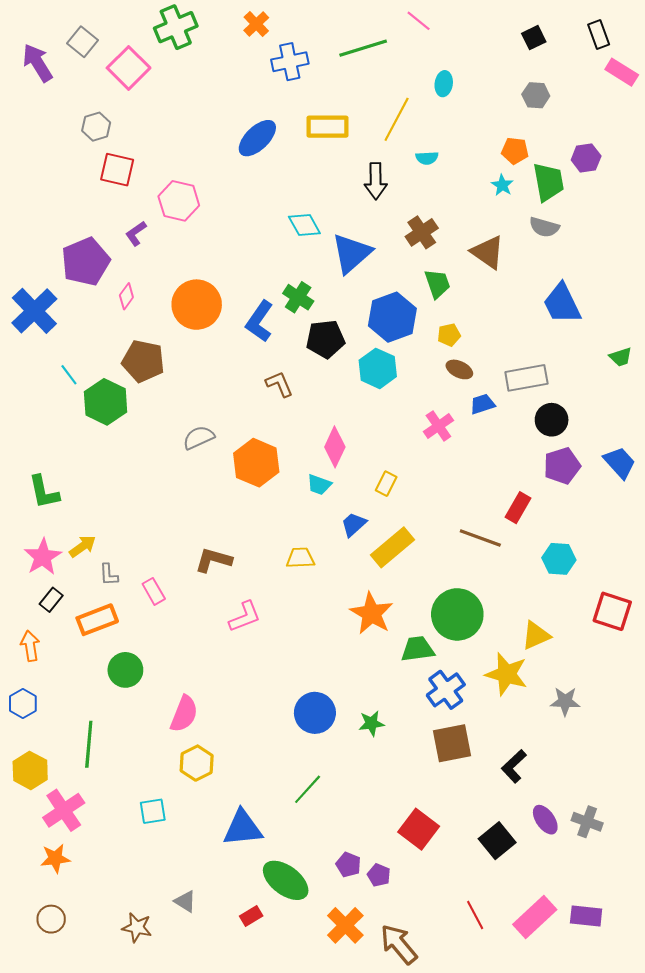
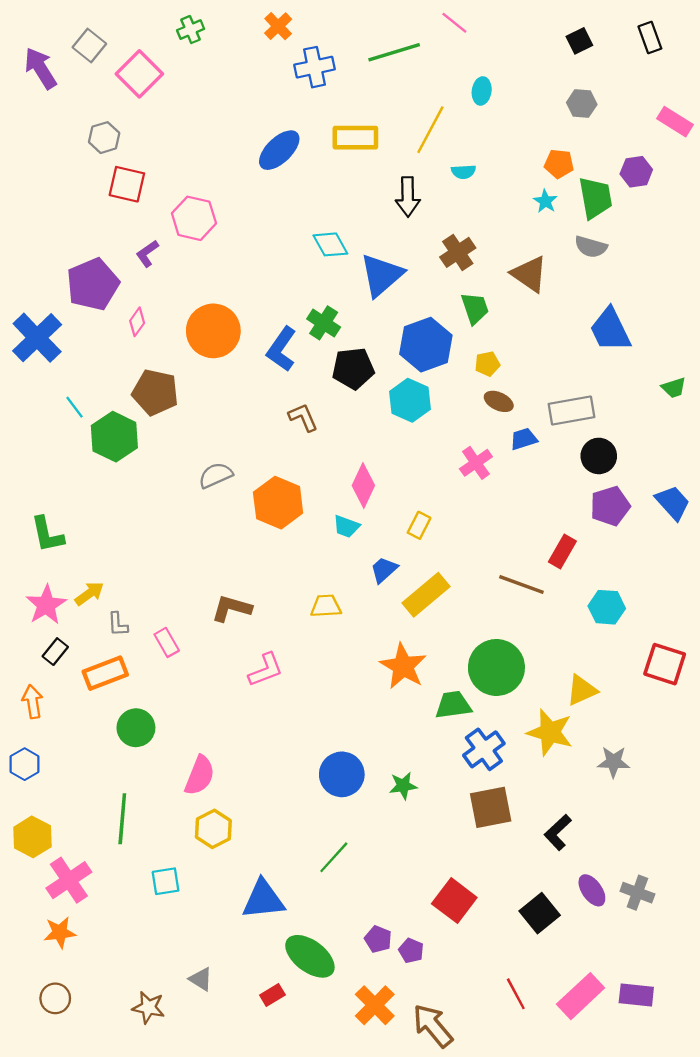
green cross: (176, 27) -> (191, 30), size x0.6
pink rectangle: (622, 72) -> (675, 122), moved
green line: (89, 744) -> (122, 819), moved

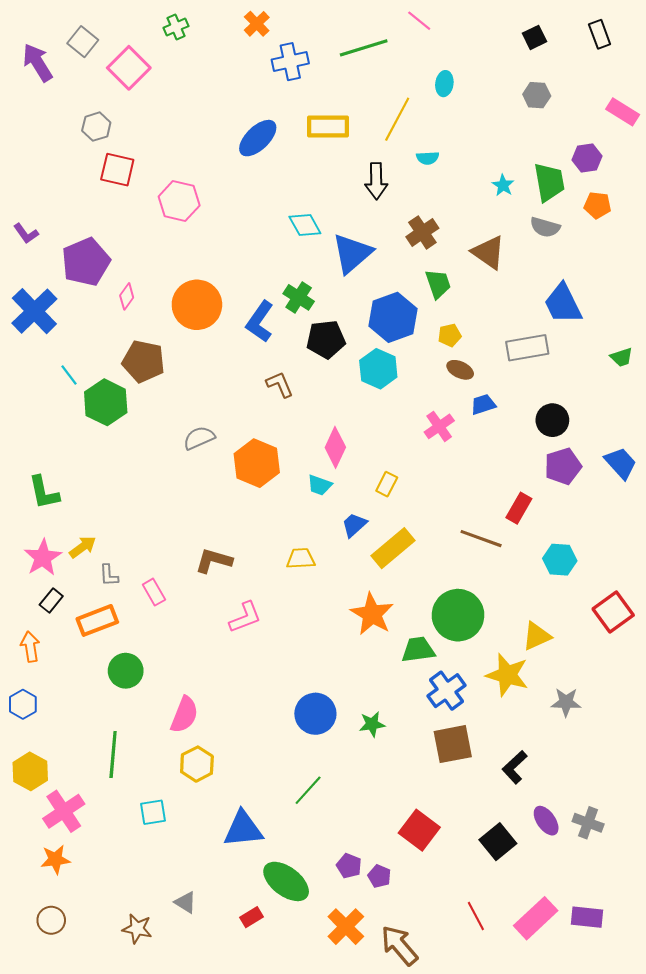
orange pentagon: (559, 164) -> (597, 205), moved
purple L-shape: (147, 254) -> (26, 233), moved, turned -90
gray rectangle: (571, 410) -> (527, 348), moved
red square: (665, 664) -> (613, 612), turned 36

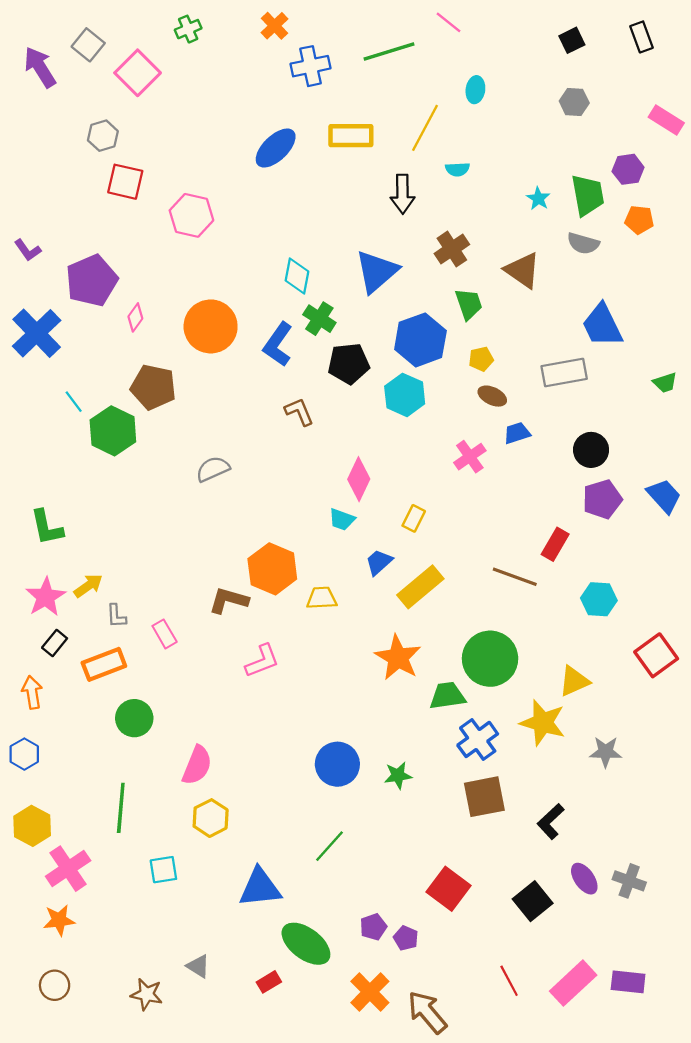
cyan diamond: (305, 225) -> (297, 276), moved, turned 40
orange hexagon: (257, 463) -> (272, 569), moved
purple pentagon: (349, 866) -> (373, 927), turned 30

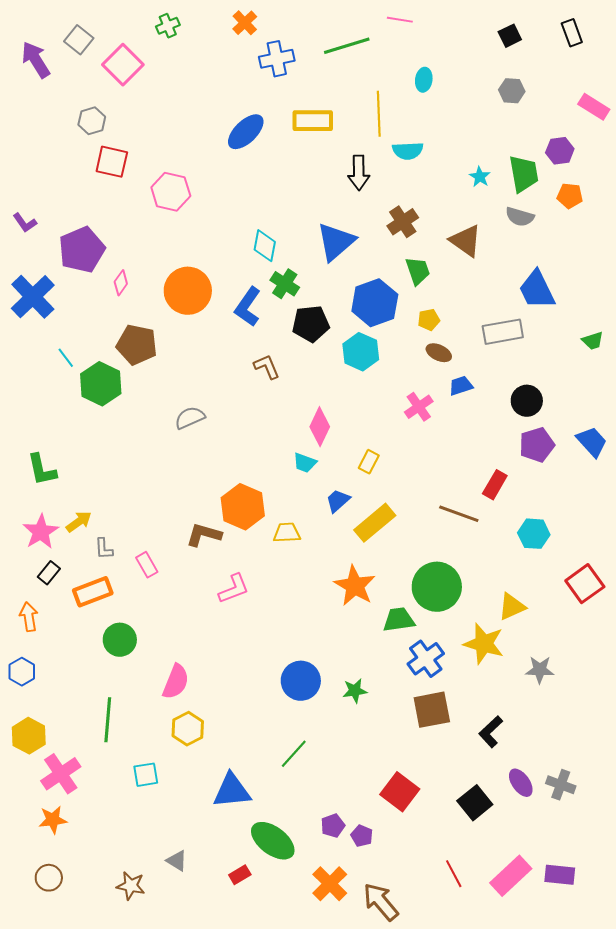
pink line: (448, 22) -> (400, 20), turned -30
yellow line: (425, 128) -> (379, 114), turned -30
cyan semicircle: (457, 169) -> (408, 151), size x1.4

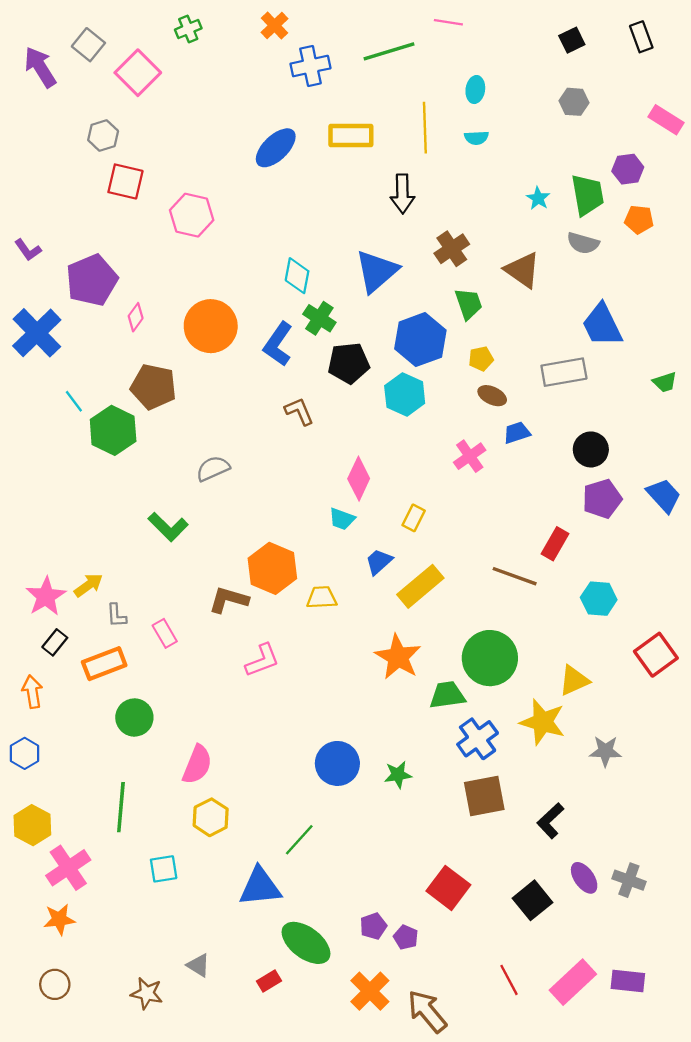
cyan semicircle: (408, 151) -> (476, 138), moved, size x0.7
green L-shape: (42, 470) -> (168, 527), moved, turned -33
green line: (294, 754) -> (299, 840), moved

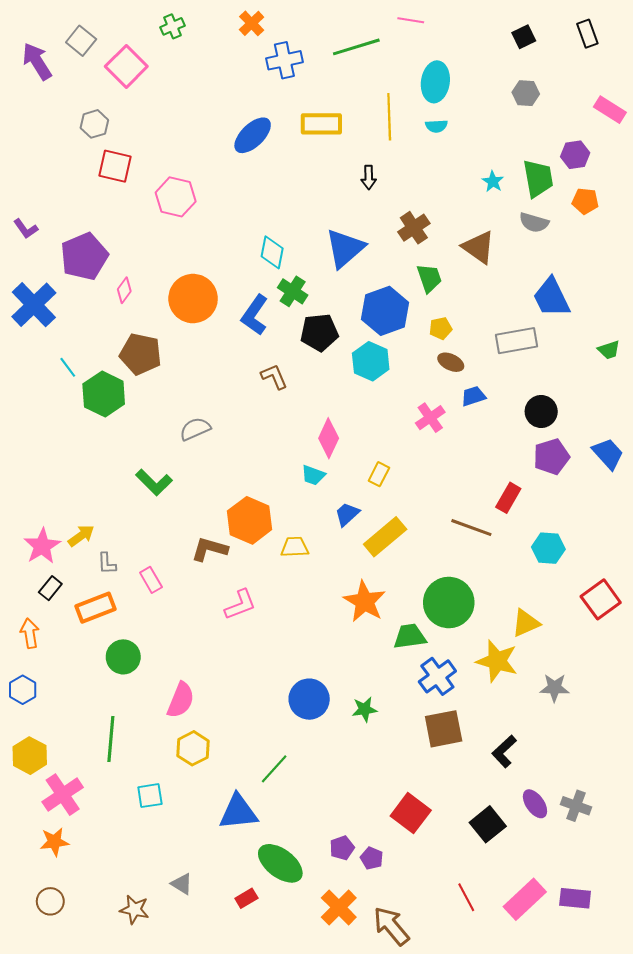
cyan ellipse: (475, 90) -> (435, 82), size x1.6
black arrow: (402, 194) -> (369, 177), size x0.7

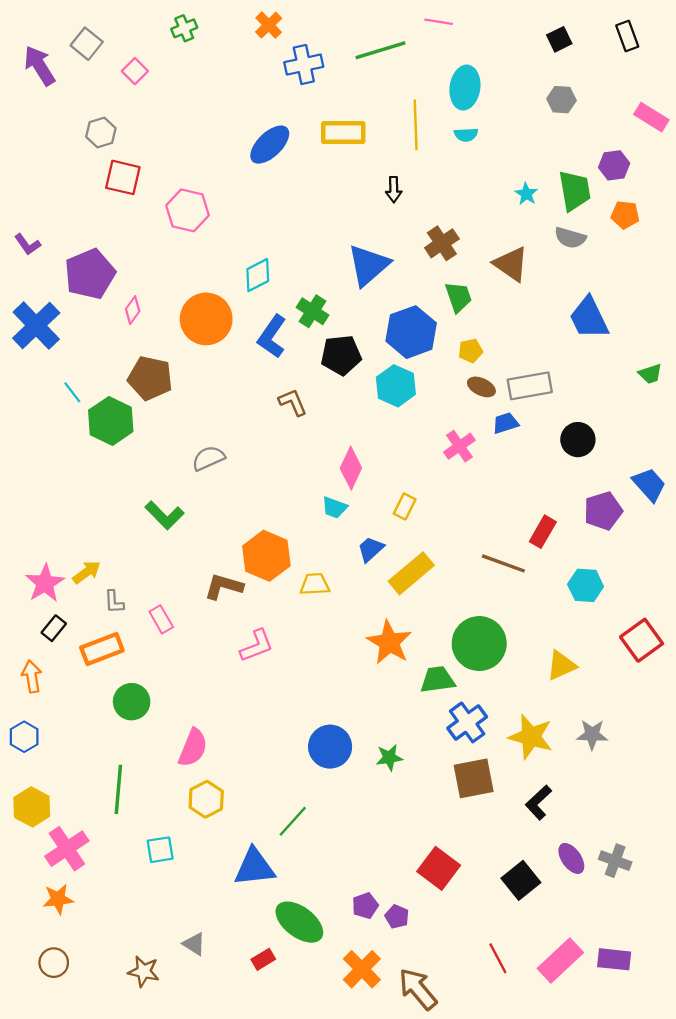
pink square: (126, 66) -> (135, 71), size x0.6
cyan diamond: (272, 252) -> (258, 275), moved, turned 52
gray rectangle: (517, 341) -> (530, 386), moved
purple pentagon: (551, 457) -> (603, 511), moved
yellow star: (497, 661) -> (531, 737), moved

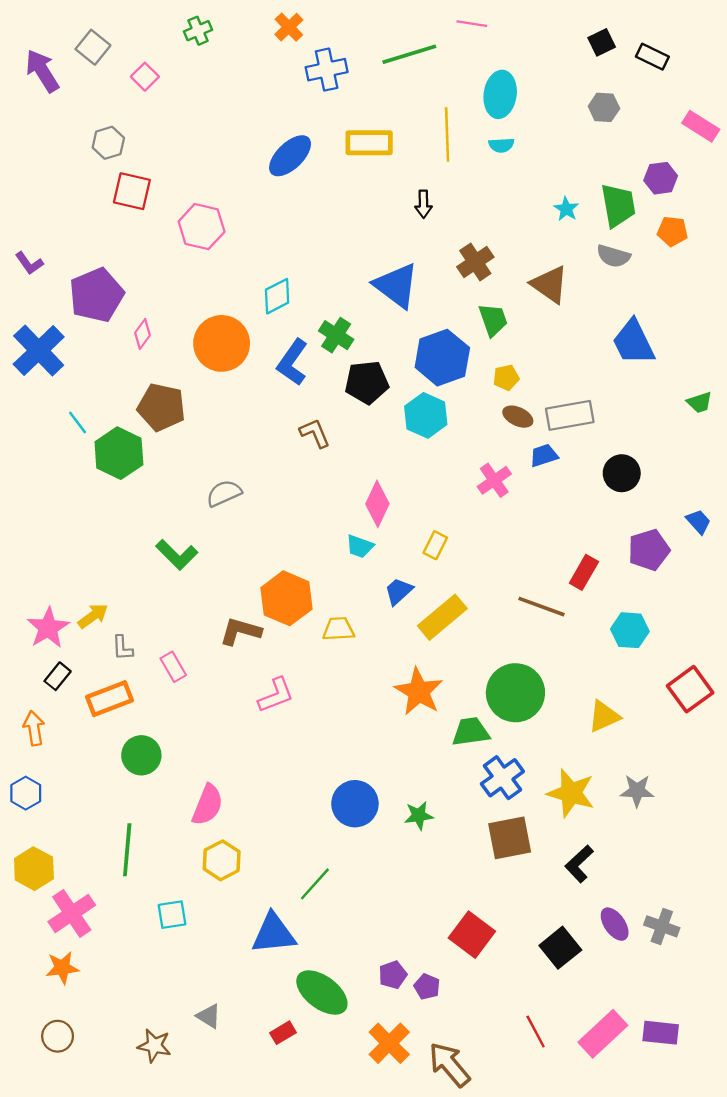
black rectangle: (627, 36) -> (652, 57), moved, turned -44
blue triangle: (368, 265) -> (396, 286), turned -42
blue trapezoid: (649, 485) -> (698, 522), size x0.7

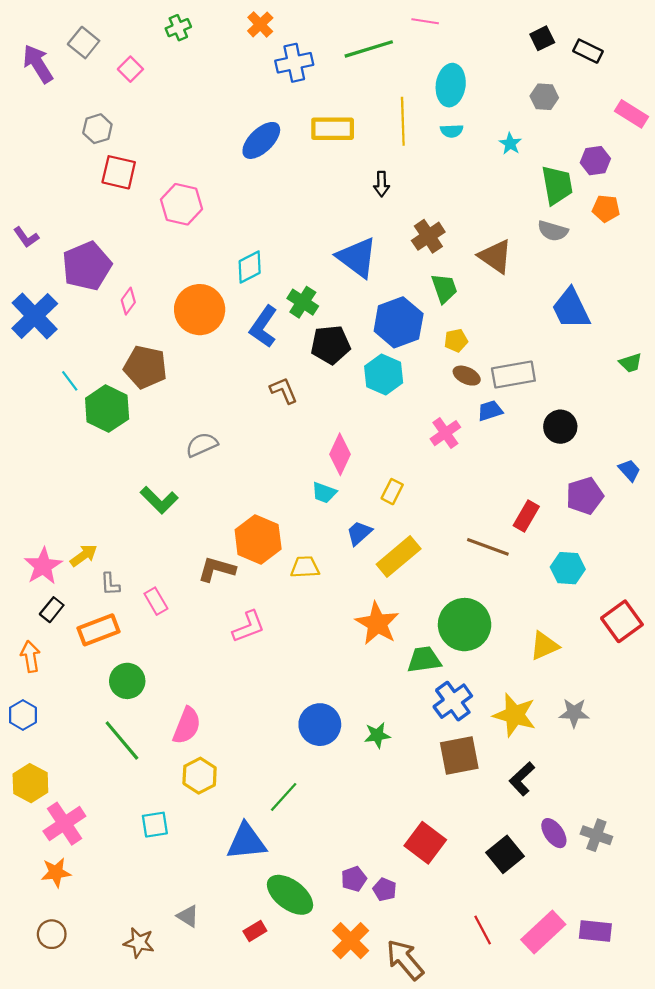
cyan star: (566, 209) -> (510, 144), moved
green line: (127, 850) -> (122, 741), moved, turned -45

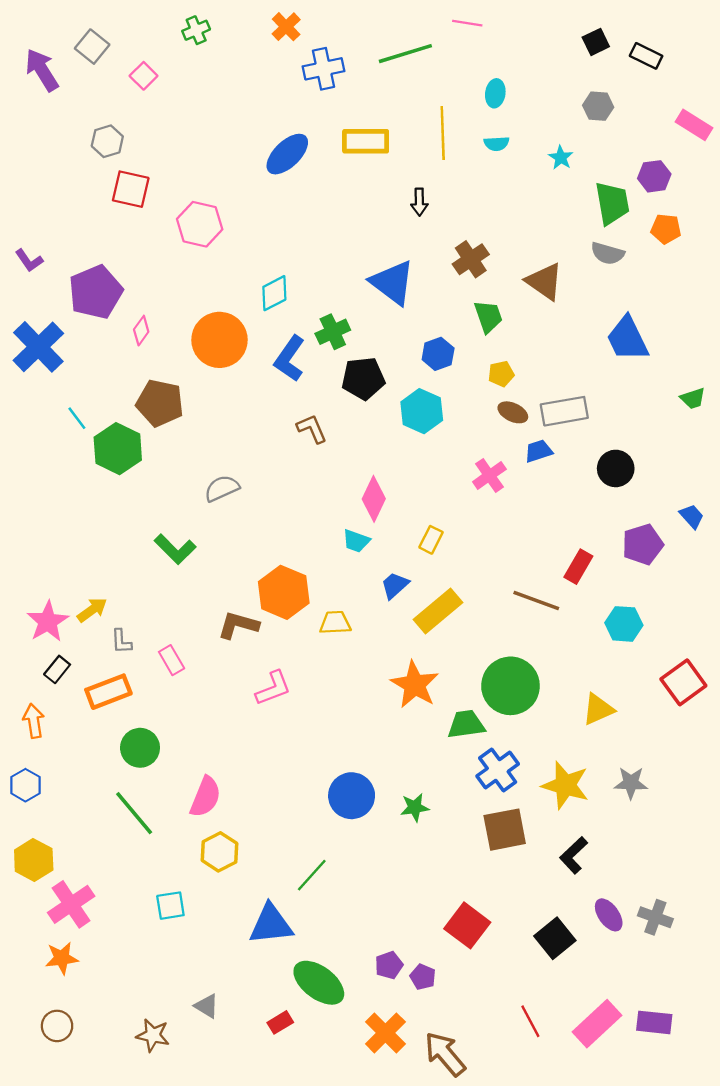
cyan ellipse: (451, 85) -> (495, 93), size x0.6
green cross: (303, 302) -> (333, 332), turned 32
blue hexagon: (399, 322) -> (438, 354), size x0.6

